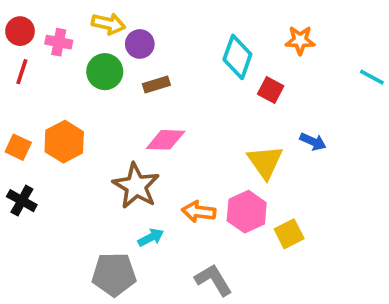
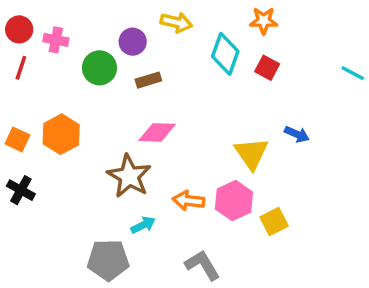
yellow arrow: (108, 24) -> (176, 22), moved
orange star: (300, 40) -> (264, 21), moved
red square: (271, 90) -> (267, 68), moved

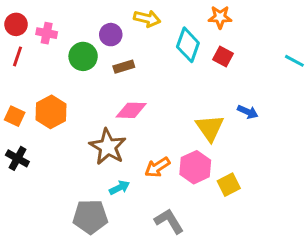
orange arrow: (189, 201) -> (157, 167), turned -40

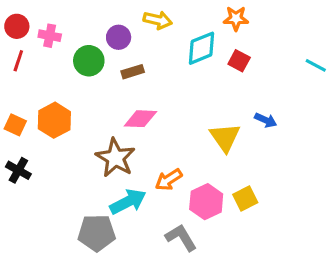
cyan diamond: (188, 45) -> (201, 48), turned 48
pink hexagon: (195, 167) -> (206, 202), moved
cyan arrow: (119, 188) -> (128, 202), size x1.6

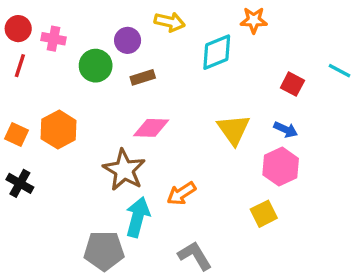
red square: (239, 61) -> (292, 84), moved
yellow triangle: (225, 137) -> (234, 130), moved
cyan arrow: (128, 202) -> (138, 217), turned -48
pink hexagon: (206, 202) -> (281, 167), moved

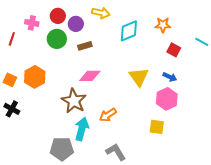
orange star: (254, 20) -> (163, 25), moved
red circle: (18, 29) -> (58, 16), moved
yellow square: (264, 214) -> (157, 127), turned 35

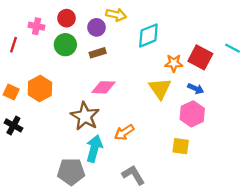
purple circle: (76, 24) -> (96, 27), moved
orange star: (163, 25) -> (174, 63), moved
red square: (174, 50) -> (200, 57), size x1.5

